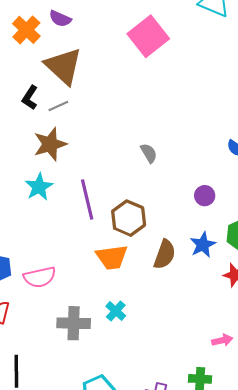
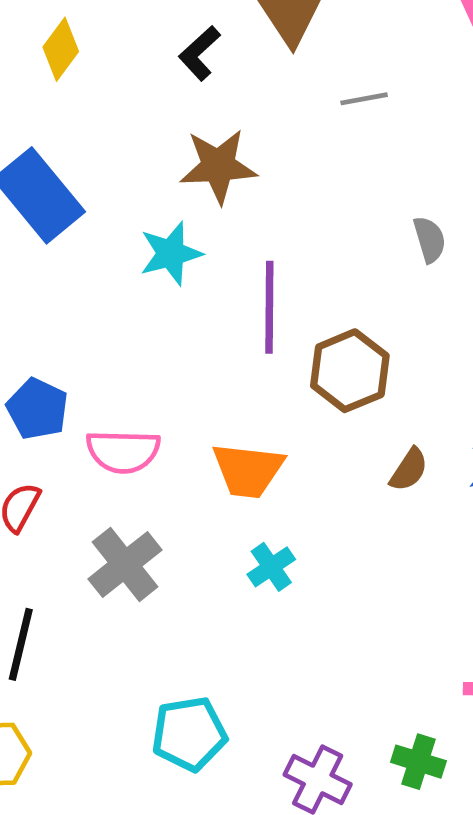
gray line: (58, 106) -> (364, 99), moved
brown semicircle: (165, 254) -> (409, 470), size x0.7
orange trapezoid: (112, 257) -> (248, 470), moved
gray cross: (74, 323) -> (125, 564), moved, turned 36

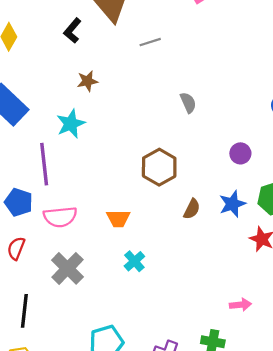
brown star: (218, 166) -> (87, 81), size x0.6
purple line: (269, 307) -> (44, 164), moved
orange trapezoid: (248, 470) -> (118, 218), size x0.7

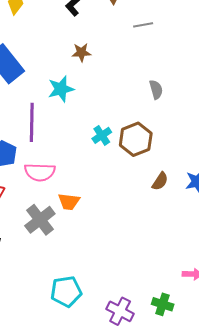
gray semicircle: (188, 103) -> (156, 90), moved
orange trapezoid: (118, 218) -> (69, 202), moved
cyan cross: (134, 261) -> (102, 135), moved

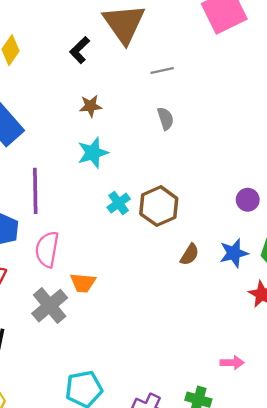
cyan star: (61, 89) -> (93, 153), moved
gray semicircle: (156, 90) -> (165, 119), moved
pink semicircle: (40, 172) -> (47, 249), turned 100

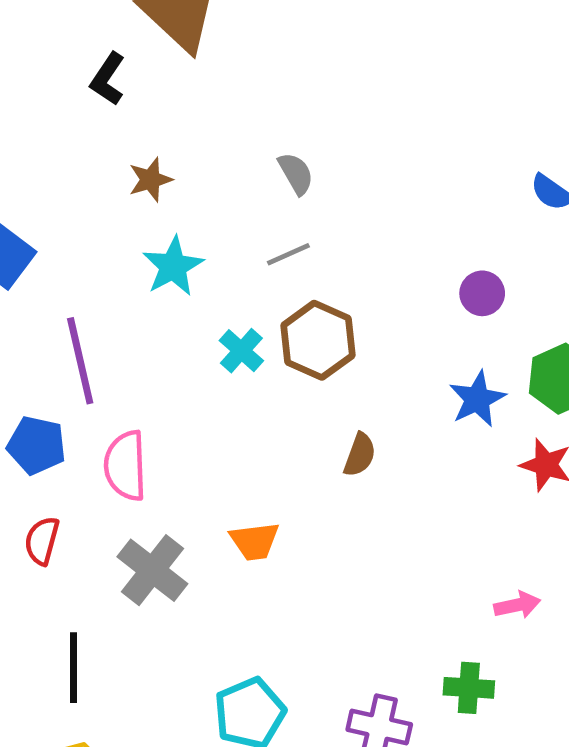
gray line: (162, 70) -> (288, 254), moved
brown semicircle: (190, 255) -> (360, 455), moved
orange trapezoid: (83, 283) -> (255, 541), moved

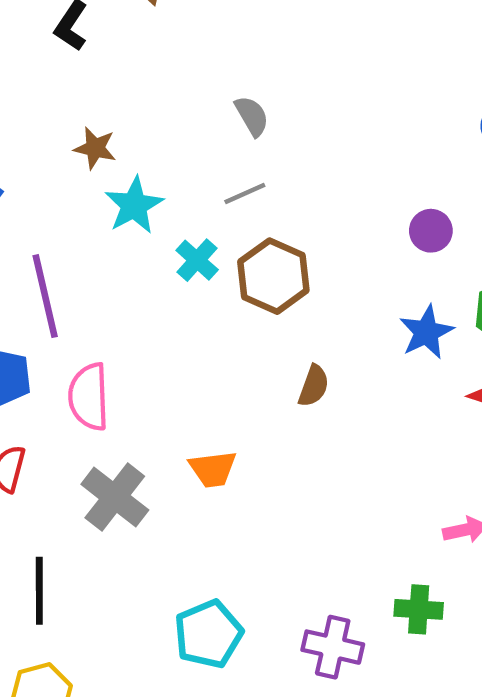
brown star: (150, 180) -> (95, 148), moved, turned 30
cyan cross: (241, 351) -> (197, 260), moved

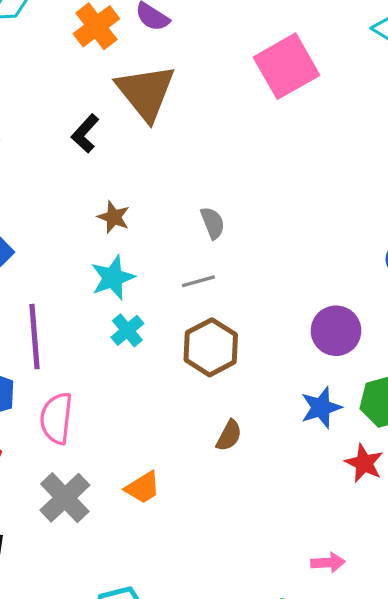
brown star: (95, 148) -> (114, 217), moved
purple circle: (431, 231) -> (336, 331), size x1.5
cyan cross: (197, 260) -> (127, 330), moved
orange trapezoid: (213, 469) -> (143, 488), turned -33

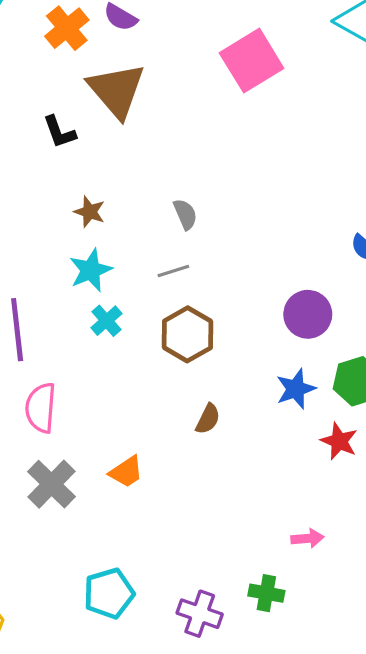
black L-shape: (85, 133) -> (59, 132), turned -60

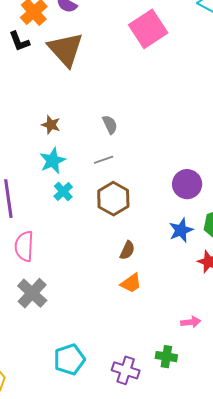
black L-shape: (59, 132) -> (19, 41), moved
orange trapezoid: (126, 472) -> (131, 283), moved

